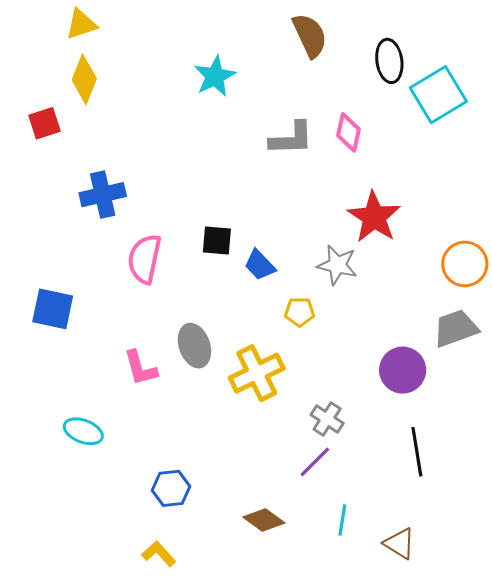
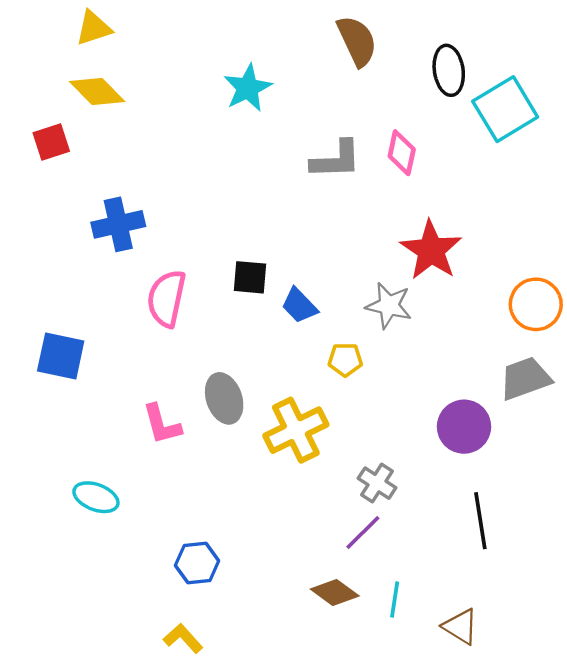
yellow diamond: (84, 79) -> (97, 92), turned -66
brown diamond: (264, 520) -> (335, 592), moved

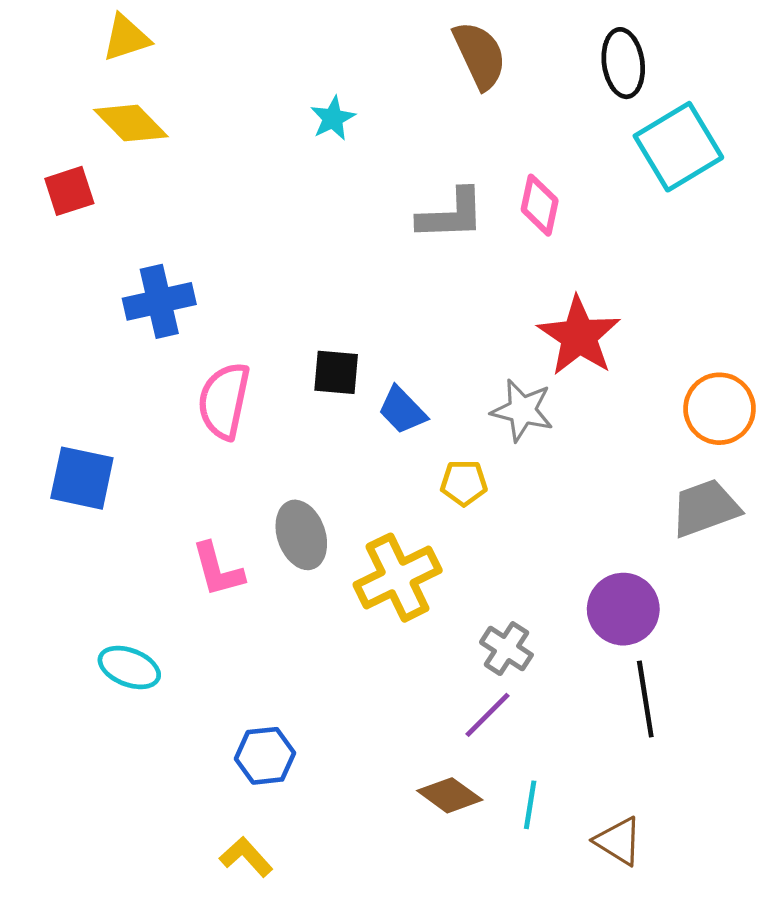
black ellipse: (449, 70) -> (623, 63), moved
cyan star: (248, 88) -> (333, 118), size x0.7
purple circle: (464, 427) -> (623, 609), moved

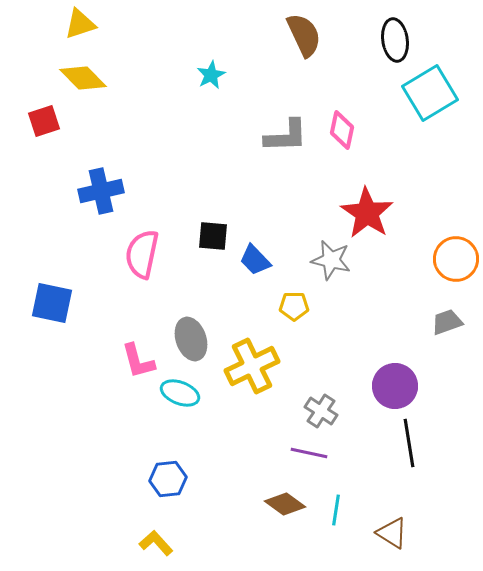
gray trapezoid: (705, 508) -> (447, 322), size x0.7
cyan ellipse: (129, 667) -> (180, 393), moved
purple line: (488, 715) -> (309, 453), turned 57

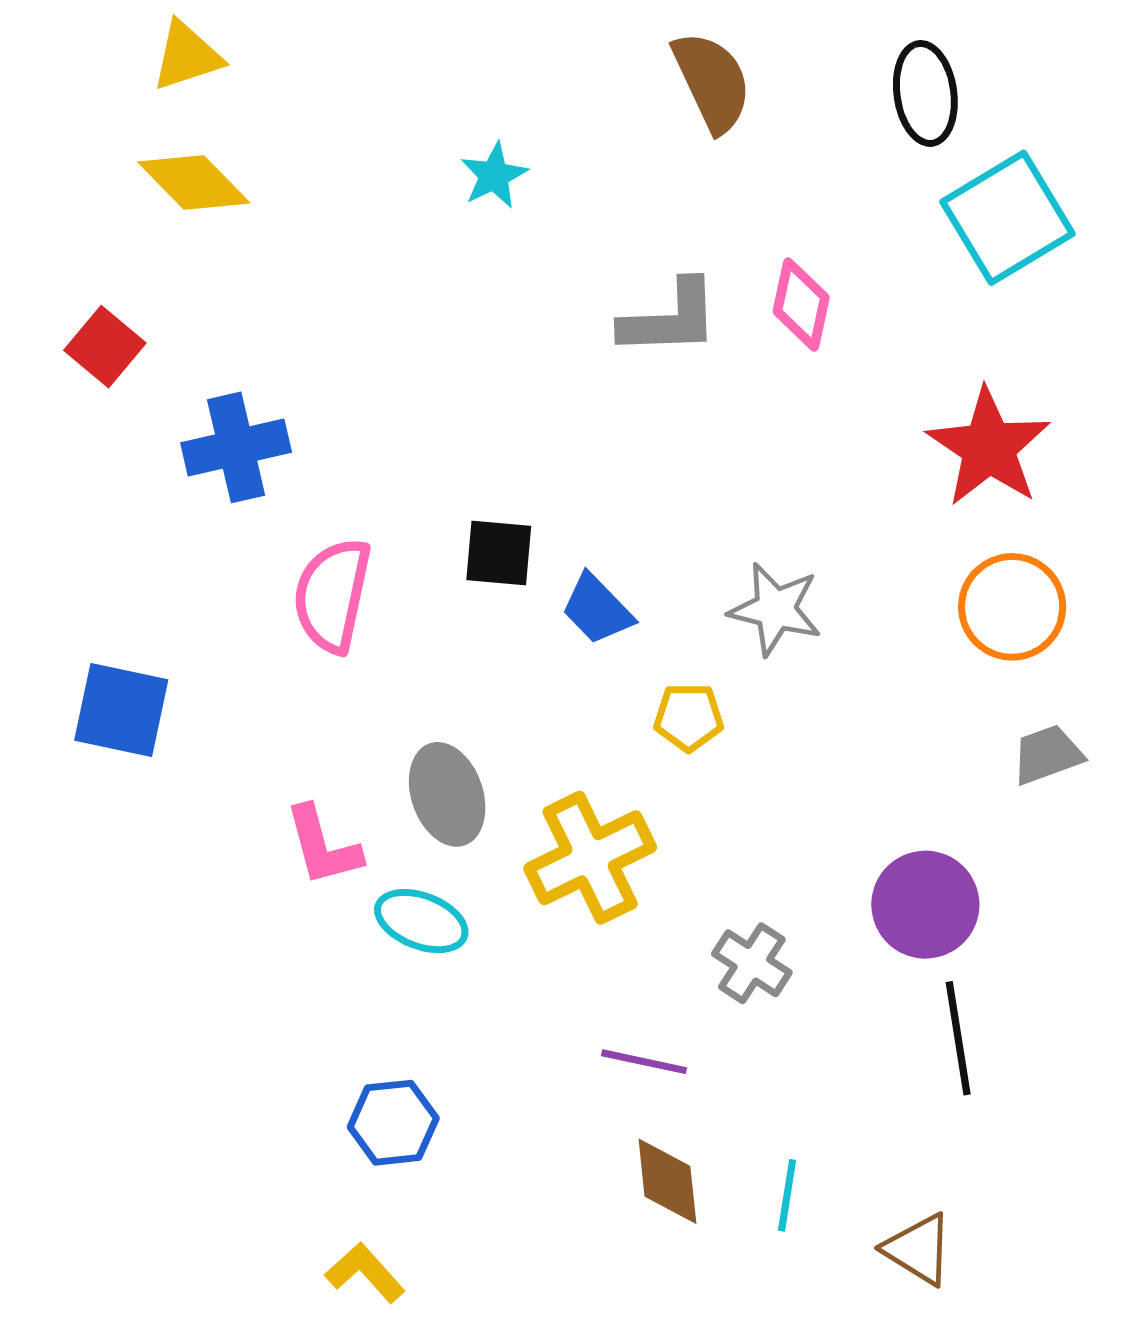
red square: (44, 121) -> (105, 347), moved, turned -32
red star: (367, 213) -> (989, 447), moved
orange circle: (456, 259) -> (1012, 607), moved
purple line: (309, 453) -> (644, 1062), moved
brown diamond: (285, 504) -> (667, 1181), turned 48

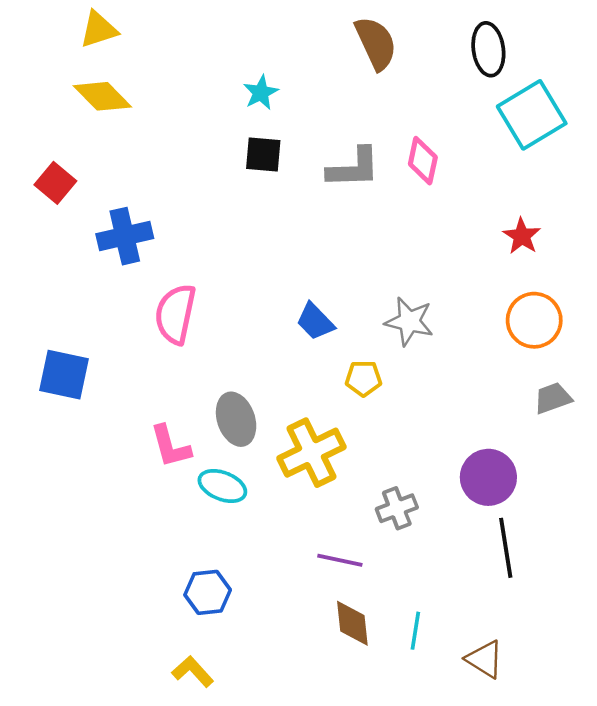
red star: (989, 447) -> (522, 236), size x0.6
black square: (499, 553) -> (263, 154), moved
gray cross: (752, 963) -> (397, 508), turned 36

